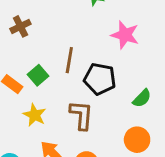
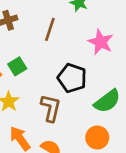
brown line: (69, 60) -> (50, 29), moved
green semicircle: (142, 98) -> (107, 101), size x1.5

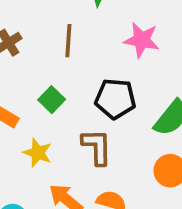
green square: (17, 66) -> (52, 100), moved

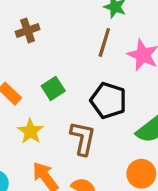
brown line: (68, 41) -> (104, 42), moved

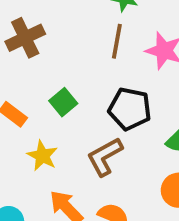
brown cross: (28, 31) -> (25, 38), size x1.4
brown L-shape: (83, 138) -> (105, 157), turned -124

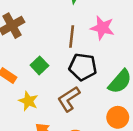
brown line: (117, 41) -> (72, 36), moved

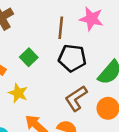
brown L-shape: (69, 99) -> (76, 98), moved

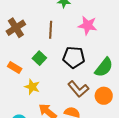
brown line: (61, 28) -> (51, 30), moved
brown L-shape: (76, 98) -> (78, 89), turned -95

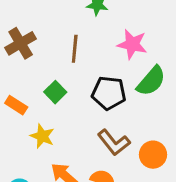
green semicircle: (104, 67) -> (151, 81), moved

